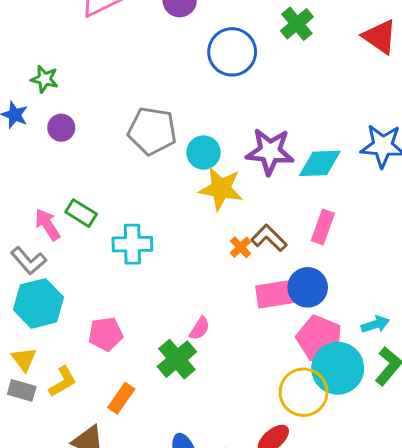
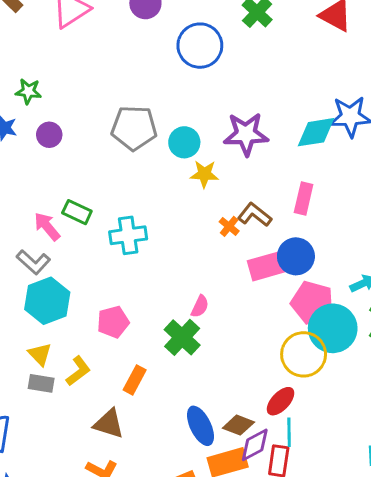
cyan diamond: (320, 163) -> (316, 132), moved
yellow star: (221, 189) -> (204, 174), size x0.7

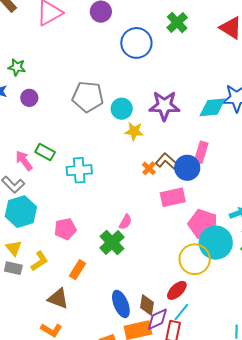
blue circle: (296, 256) -> (187, 168), moved
brown diamond: (238, 425) -> (147, 305), turned 75
cyan line: (289, 432) -> (181, 312), turned 36

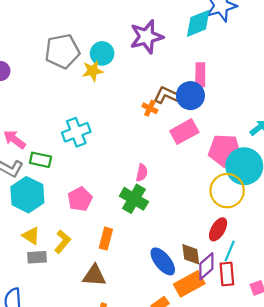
yellow star: (134, 131) -> (93, 71), moved
green rectangle: (45, 152) -> (40, 160), moved

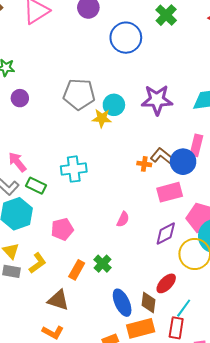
orange cross: (150, 108) -> (144, 164), turned -32
green cross: (134, 199) -> (103, 264), moved, size x0.7
red ellipse: (218, 229) -> (166, 283), moved
purple diamond: (206, 266) -> (166, 234), moved

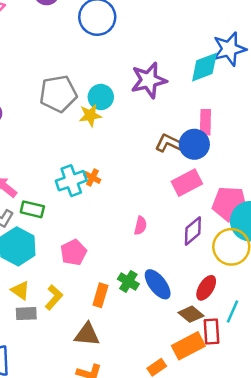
orange cross: (144, 164) -> (92, 178), moved, turned 32
blue ellipse: (122, 303) -> (158, 284), moved
brown diamond: (149, 303) -> (191, 314), turned -45
red rectangle: (176, 328) -> (212, 331), moved

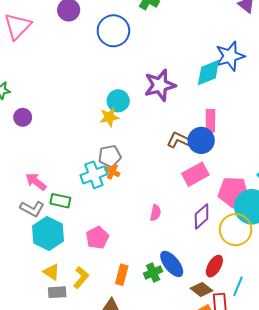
gray pentagon: (58, 94) -> (110, 156), moved, size x0.7
green cross: (128, 281) -> (153, 272), moved, turned 36

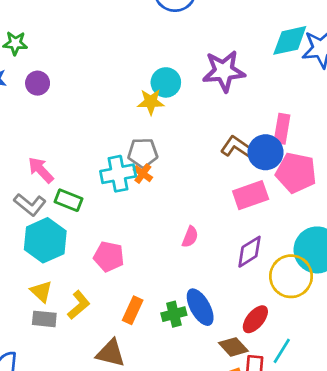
cyan diamond: (208, 73) -> (290, 40), moved
pink pentagon: (233, 192) -> (296, 173), moved
pink pentagon: (97, 238) -> (109, 257), turned 30

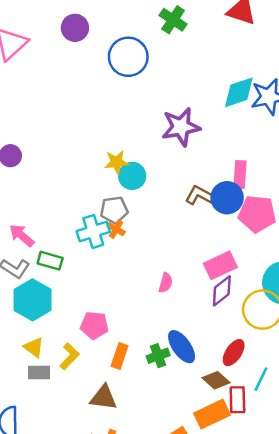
cyan circle: (166, 82) -> (132, 176), moved
pink rectangle: (251, 195) -> (220, 265), moved
pink pentagon: (109, 257) -> (94, 325), moved

